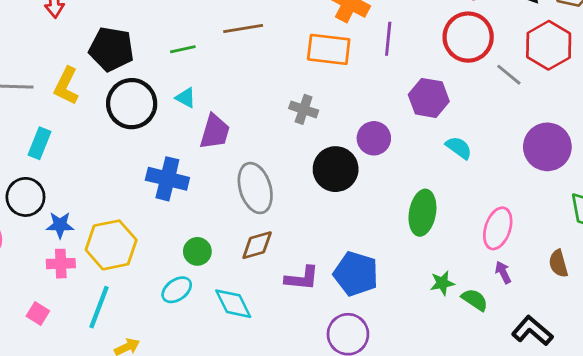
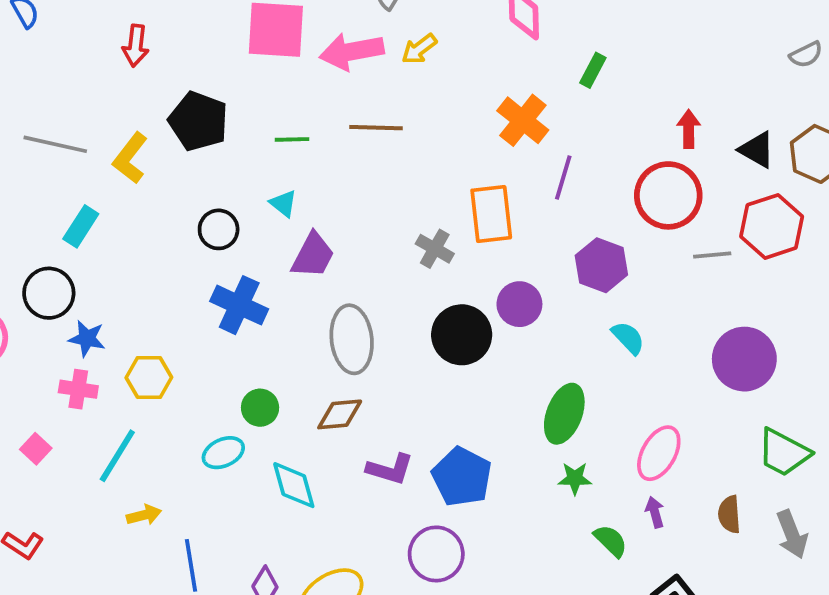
orange rectangle: (329, 49) -> (491, 214), moved, turned 66
gray line: (509, 75) -> (712, 255), turned -56
black circle: (132, 104) -> (219, 229), moved, size x0.6
yellow hexagon: (111, 245) -> (149, 377), size x0.7
green star: (442, 283) -> (575, 478), moved

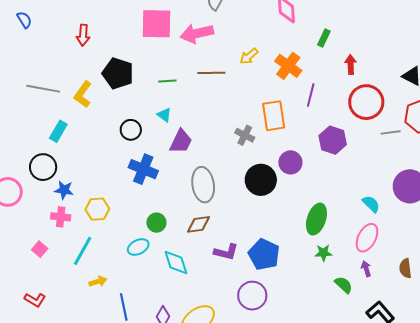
yellow arrow: (419, 49) -> (249, 56), moved
red arrow: (689, 129) -> (351, 64), moved
cyan semicircle: (628, 338) -> (371, 204), moved

